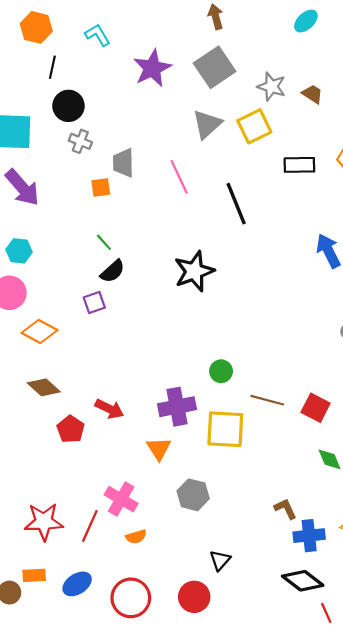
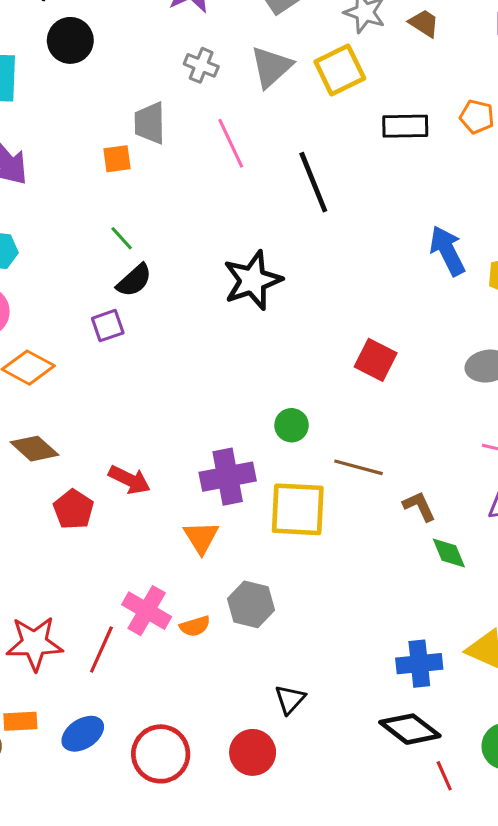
gray cross: (80, 141) -> (201, 65), moved
red square: (316, 408) -> (376, 360), moved
brown L-shape: (285, 509) -> (419, 506), moved
orange semicircle: (136, 537) -> (195, 626), moved

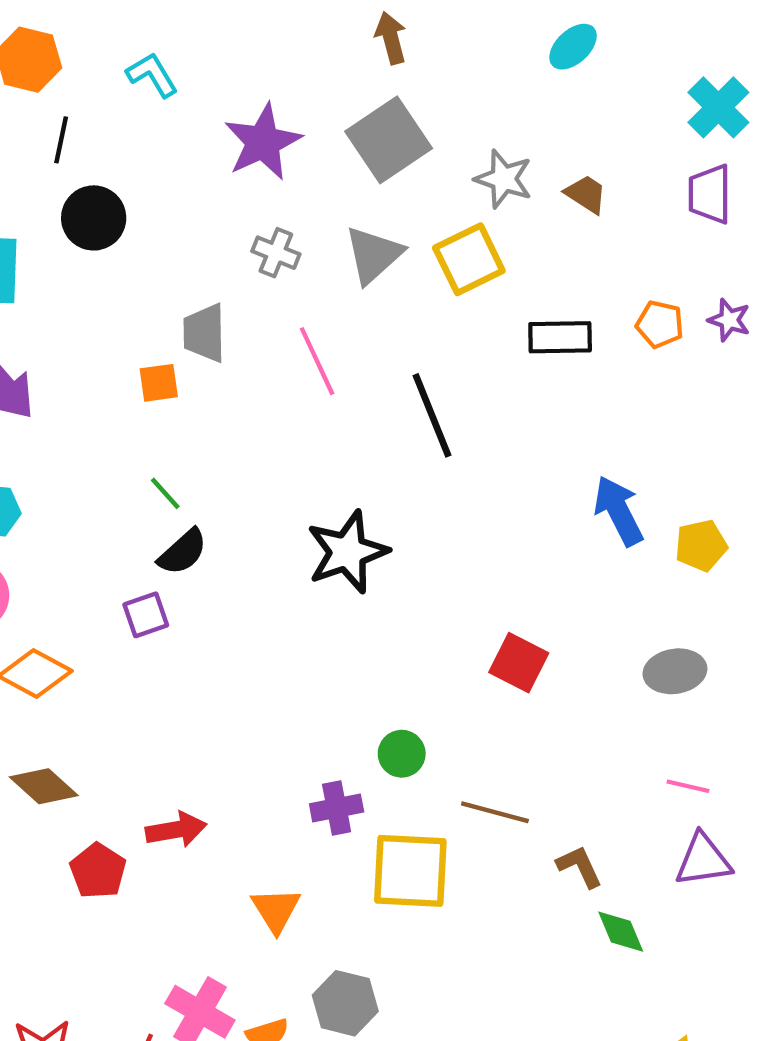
purple cross: (228, 477) -> (337, 808), moved, size x0.7
red arrow: (129, 480) -> (176, 830), turned -36

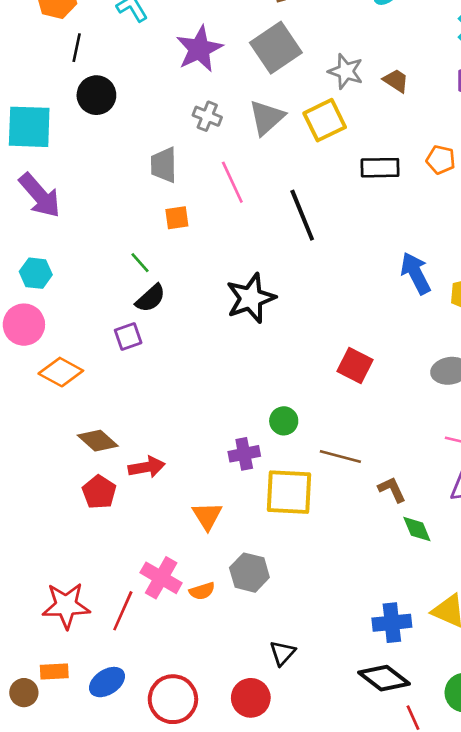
orange square: (159, 383) -> (177, 218), moved
brown diamond: (44, 786) -> (98, 441), moved

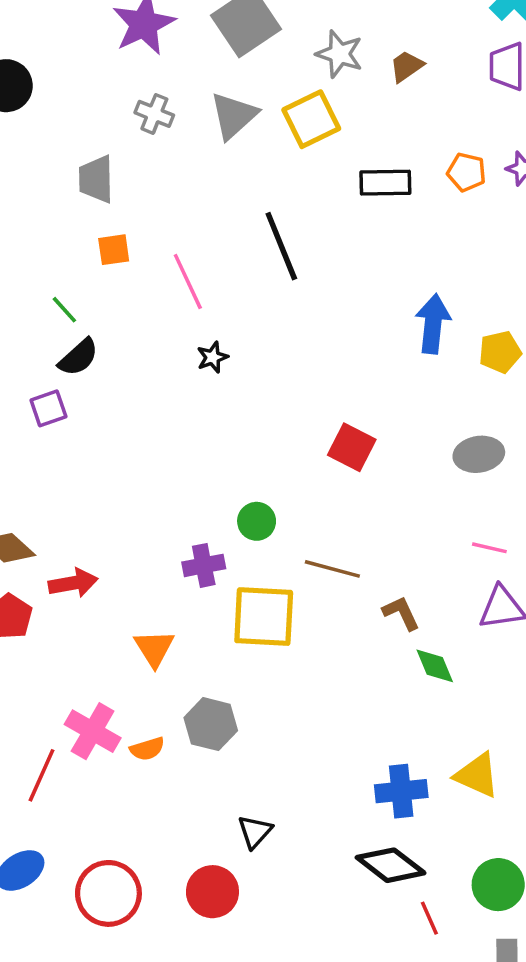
brown trapezoid: (396, 81) -> (406, 66), turned -68
pink line: (232, 182) -> (188, 281), moved
blue arrow: (416, 273) -> (433, 324), turned 33
black star: (251, 298) -> (212, 357), size x0.5

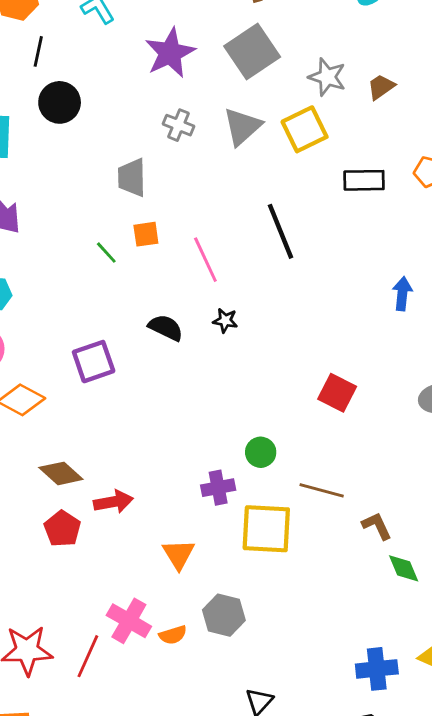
green line: (64, 310) -> (106, 253), moved
blue arrow: (433, 324) -> (402, 294), size x0.7
black semicircle: (78, 357) -> (166, 328), moved, turned -112
black star: (212, 357) -> (225, 321), turned 30
purple square: (48, 408) -> (94, 362), size x1.4

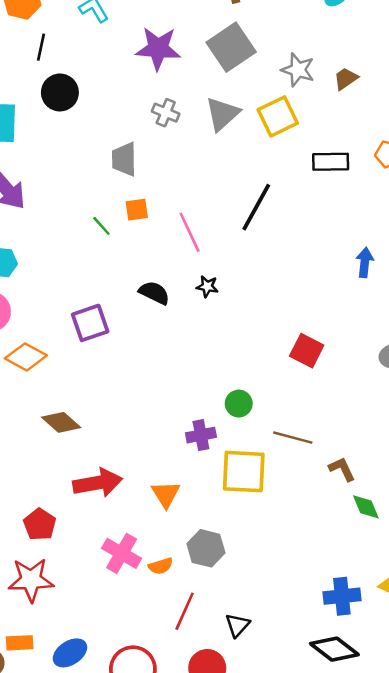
purple star: (170, 53) -> (158, 48), turned 30
black line: (280, 231) -> (256, 207), turned 51
red arrow: (113, 502) -> (98, 483), moved, size x1.4
red pentagon: (62, 529) -> (40, 524), moved
red line: (88, 656) -> (185, 611), moved

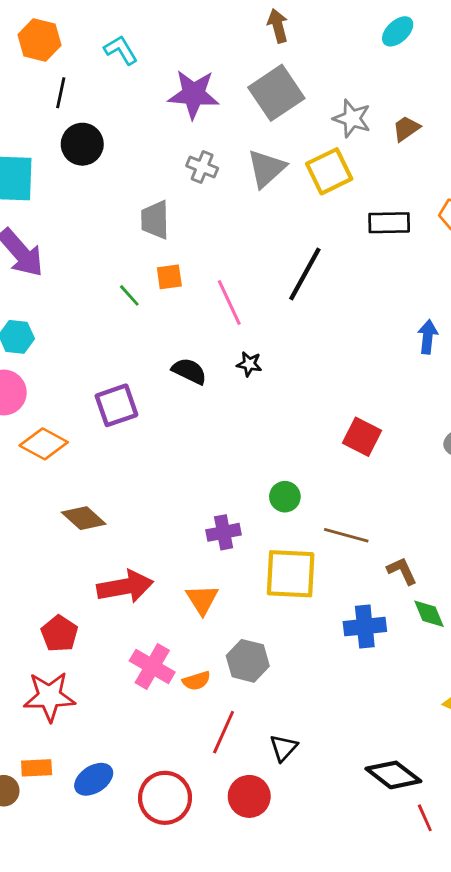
purple cross: (201, 435) -> (224, 532), moved
blue cross: (342, 596) -> (365, 627), moved

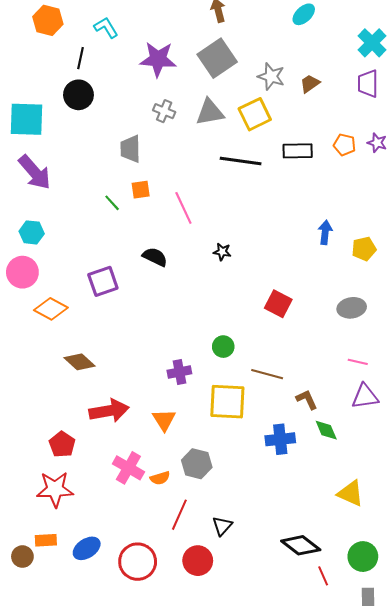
black line: (61, 93) -> (81, 58), moved
gray triangle: (266, 168) -> (210, 112), turned 32
black line: (305, 274) -> (241, 161), moved, turned 69
black star: (249, 364) -> (222, 252), moved

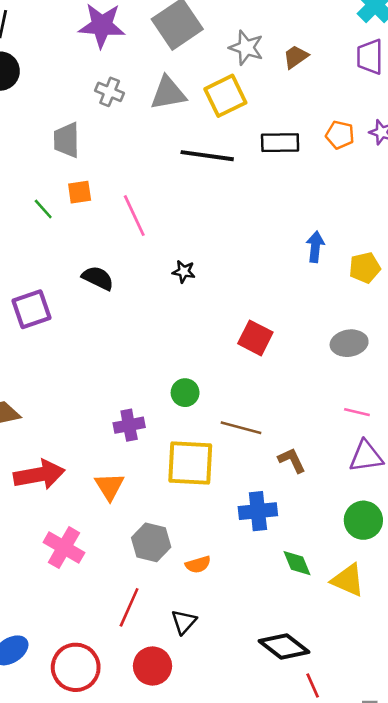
green diamond: (326, 430) -> (297, 563), moved
orange semicircle: (160, 478) -> (198, 564), moved
green circle: (363, 557) -> (363, 520), moved

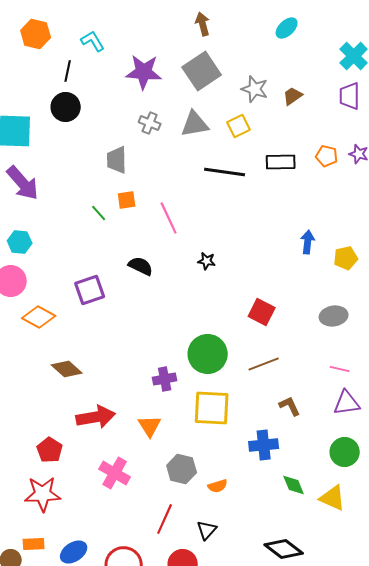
yellow square: (225, 96) -> (239, 126), size x0.7
green circle: (185, 393) -> (208, 354), size x1.8
brown line: (241, 428) -> (264, 364), moved, turned -36

